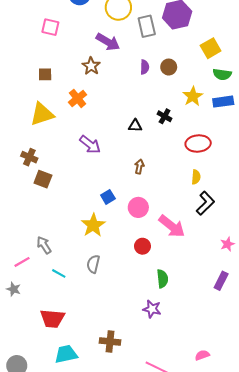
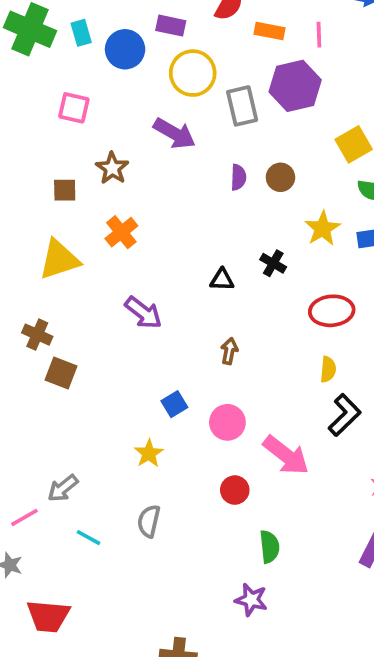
brown star: (91, 66) -> (112, 168), moved
yellow star: (93, 225) -> (149, 453), size x0.7
gray arrow: (44, 245) -> (63, 488), turned -96
red trapezoid: (52, 318) -> (48, 616), moved

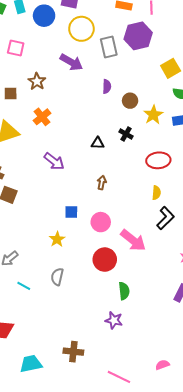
brown circle: (280, 177) -> (130, 101), moved
blue square: (174, 404) -> (71, 212), turned 32
red circle: (235, 490) -> (105, 260), size x1.5

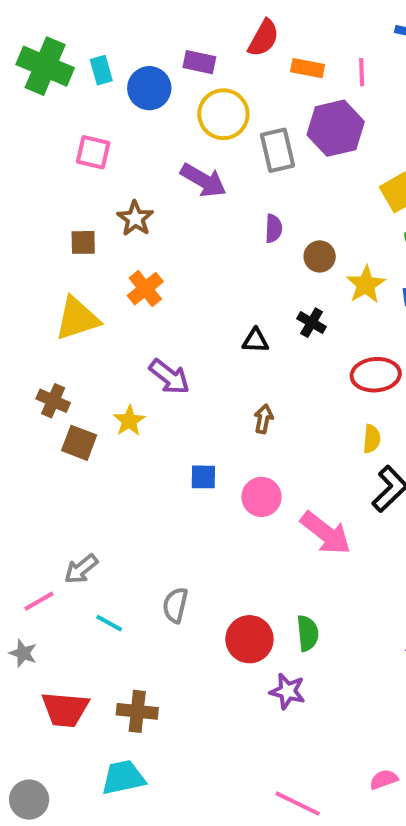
yellow star: (57, 239) -> (129, 421), moved
red circle: (105, 260) -> (249, 639), moved
brown cross: (73, 352) -> (137, 711), moved

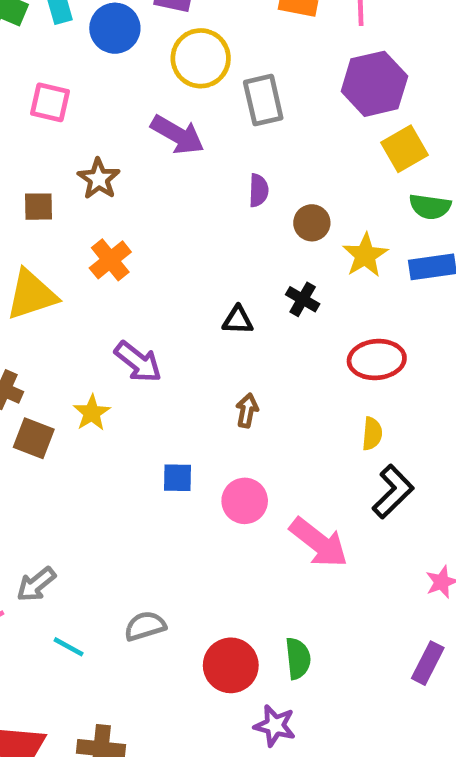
purple hexagon: (336, 128) -> (374, 84), moved
gray semicircle: (175, 605) -> (145, 626), turned 60

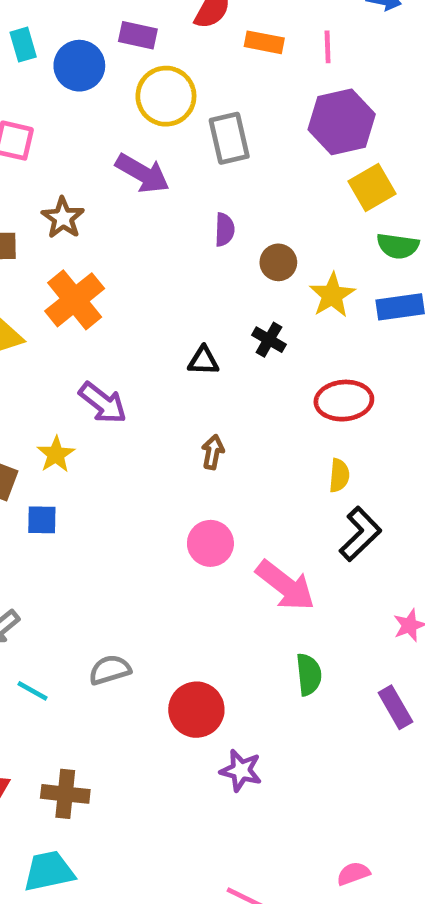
orange cross: (110, 260) -> (75, 300), size x1.4
blue square: (177, 478) -> (42, 520), moved
green semicircle: (298, 658) -> (309, 674), moved
purple rectangle: (428, 663) -> (395, 707), turned -57

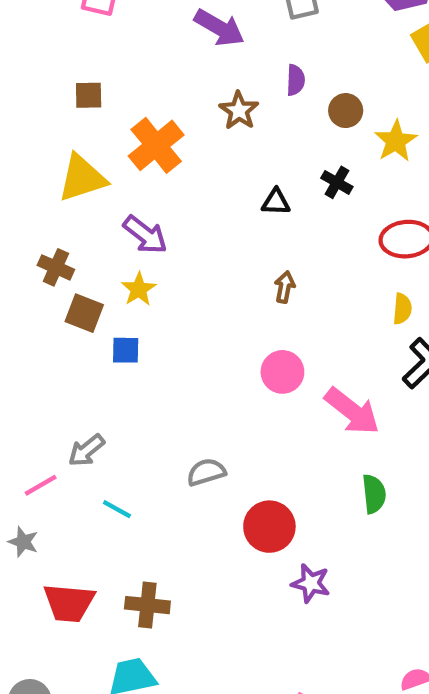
brown star: (63, 218) -> (239, 111), moved
purple arrow: (103, 403) -> (145, 235), moved
gray semicircle: (110, 670) -> (206, 472), moved

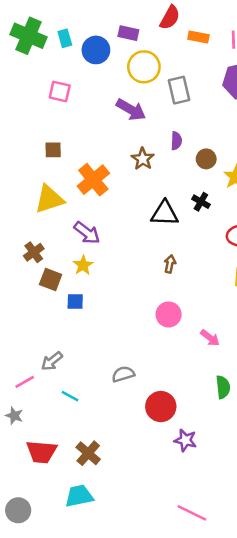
black triangle: (276, 202) -> (165, 213), size x1.6
brown cross: (56, 267) -> (34, 252), turned 30
pink arrow: (352, 411) -> (210, 338), size x0.6
brown cross: (147, 605) -> (88, 453), turned 35

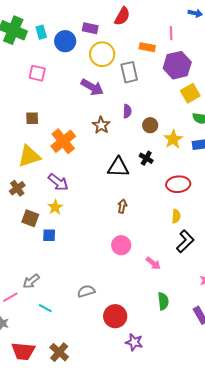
orange rectangle: (198, 37) -> (147, 47), moved
brown cross: (34, 252) -> (17, 188), moved

